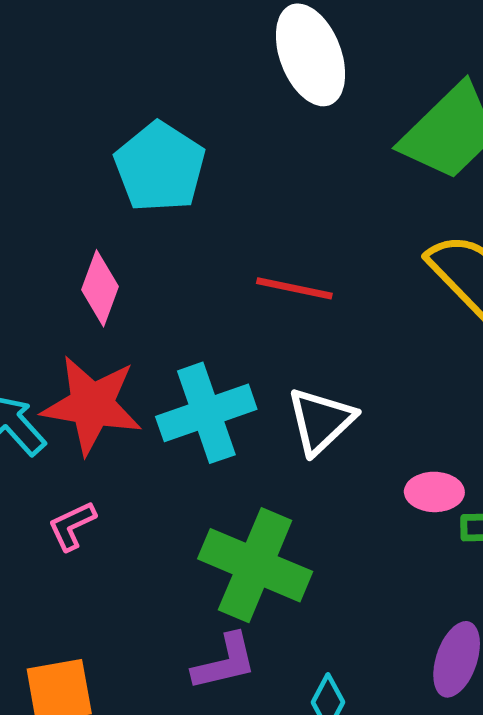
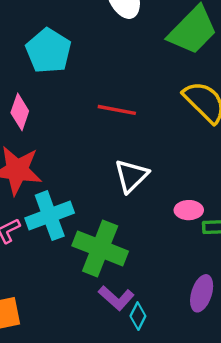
cyan cross: (206, 413) -> (50, 216), moved
purple L-shape: (225, 662) -> (116, 298), moved, turned 56

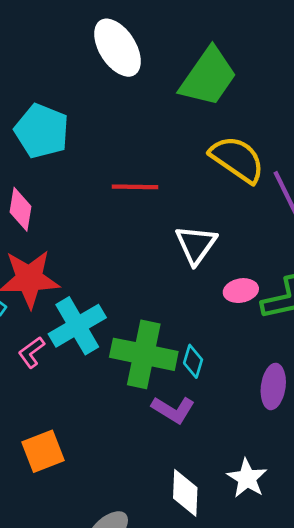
white triangle: (131, 176) -> (196, 245), moved
cyan diamond: (138, 316) -> (193, 361), moved

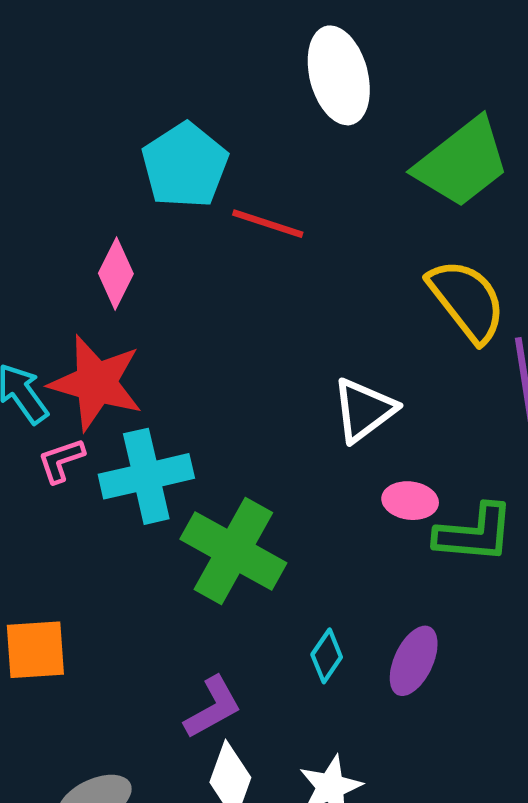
red line: (135, 187) -> (268, 224), moved
pink L-shape: (31, 352) -> (61, 460), moved
cyan diamond: (193, 361) -> (327, 656), moved
purple L-shape: (173, 410) -> (213, 707), moved, turned -78

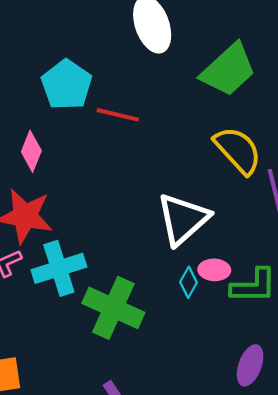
white triangle: (364, 410) -> (183, 219), size x1.4
cyan diamond: (327, 656) -> (188, 282), moved
purple ellipse: (414, 661) -> (250, 365), moved

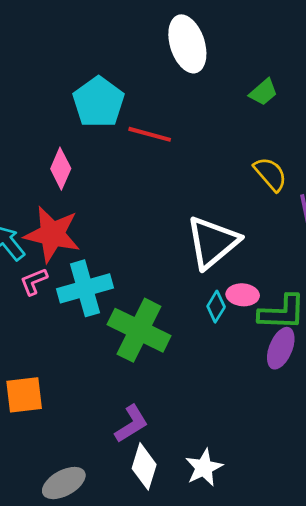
green trapezoid: (228, 70) -> (263, 92), size x0.5
yellow semicircle: (238, 150) -> (270, 174), size x0.7
purple ellipse: (250, 365) -> (281, 348), moved

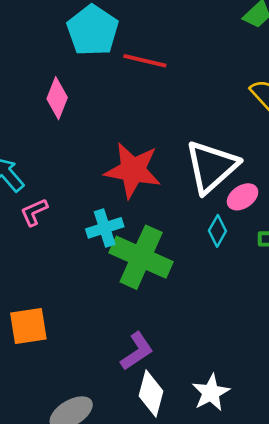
red star: (52, 234) -> (133, 170), moved
cyan cross: (85, 288) -> (105, 228), moved, size x0.7
pink ellipse: (243, 295) -> (243, 197), moved, turned -36

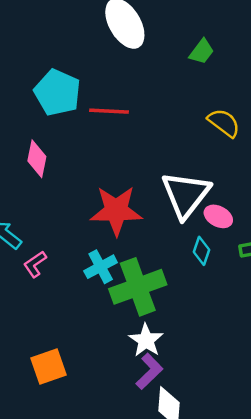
pink ellipse: (243, 197) -> (218, 216), turned 72
green cross: (141, 257) -> (138, 287), turned -34
white star: (211, 393) -> (146, 340), moved

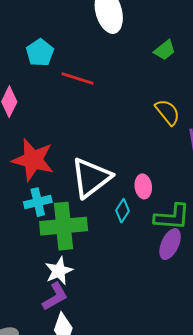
cyan pentagon: (57, 93) -> (40, 53), size x0.7
white triangle: (186, 195) -> (91, 178), moved
red star: (116, 211) -> (33, 160), moved
pink ellipse: (218, 216) -> (143, 186), turned 40

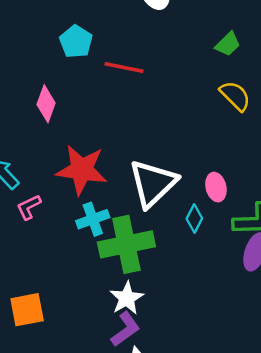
green trapezoid: (165, 50) -> (228, 44), moved

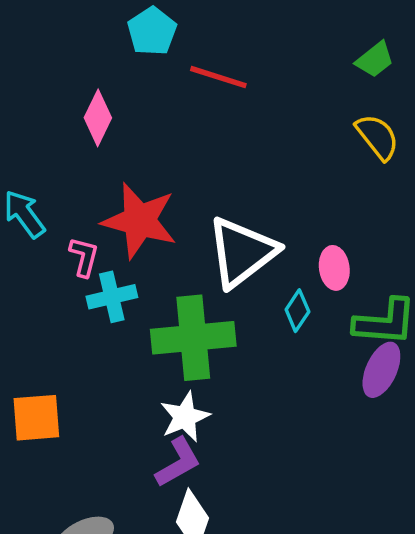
pink L-shape: (29, 207) -> (84, 257), moved, turned 124
cyan cross: (93, 219) -> (112, 297), moved

